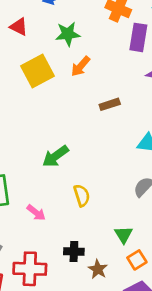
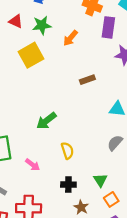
green star: (68, 34) -> (42, 25), moved
orange arrow: (80, 66) -> (70, 38), moved
black cross: (74, 251) -> (68, 185), moved

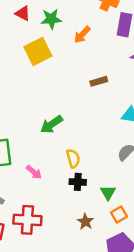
black cross: (68, 185) -> (78, 182), moved

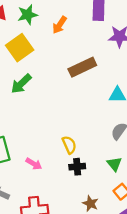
brown rectangle: (99, 81) -> (82, 67), size x1.6
green arrow: (51, 124) -> (21, 84), moved
green triangle: (108, 193) -> (114, 164), moved

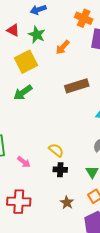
green star: (28, 15) -> (37, 35), turned 30
yellow semicircle: (69, 145) -> (56, 150), turned -35

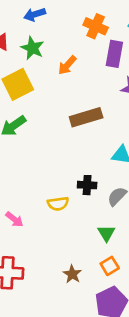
yellow semicircle: (56, 150) -> (58, 204), turned 133
black cross: (60, 170) -> (87, 185), moved

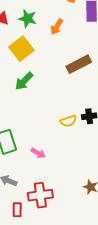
yellow semicircle: (58, 204) -> (68, 121), moved

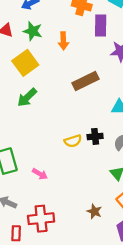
orange arrow: (57, 27) -> (63, 41), turned -35

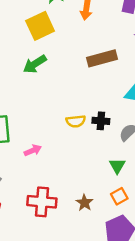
pink arrow: (40, 174) -> (33, 150), turned -64
red cross: (41, 219) -> (42, 202), moved

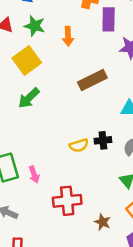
pink arrow: (33, 150) -> (34, 175), moved, turned 105
red cross: (42, 202) -> (67, 201), moved

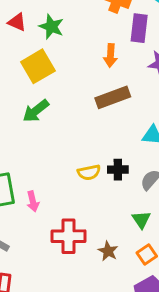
orange arrow: (68, 36) -> (110, 55), moved
brown star: (102, 222) -> (108, 251), moved

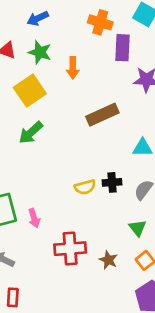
orange arrow: (110, 55) -> (73, 68), moved

